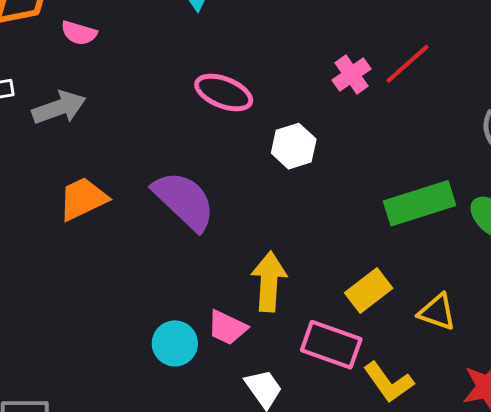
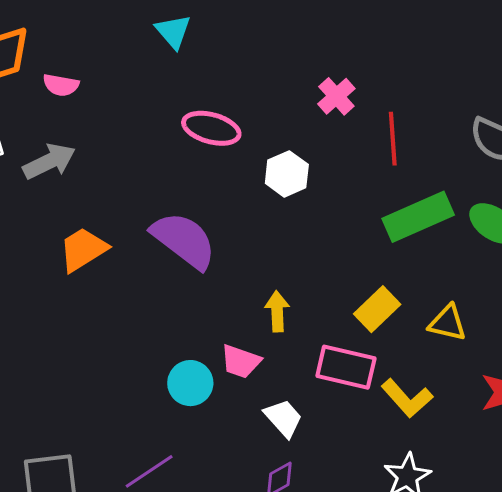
red line: (407, 64) -> (393, 139), moved, turned -46
yellow arrow: (269, 282) -> (277, 311), size x0.7

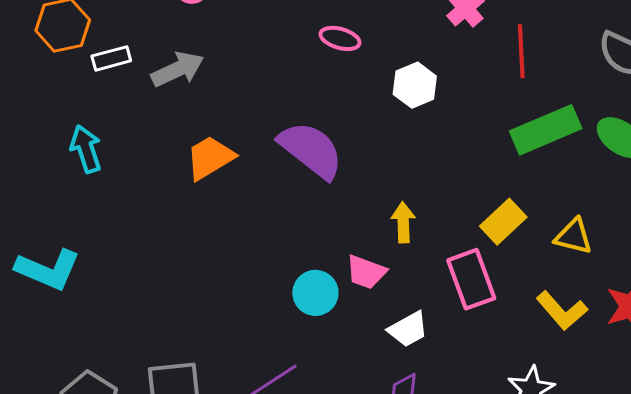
pink ellipse: (211, 128) -> (340, 38), size x0.7
pink rectangle: (346, 367) -> (471, 279), turned 56
yellow L-shape: (407, 398) -> (562, 311), moved
white trapezoid: (283, 418) -> (408, 329), turned 102

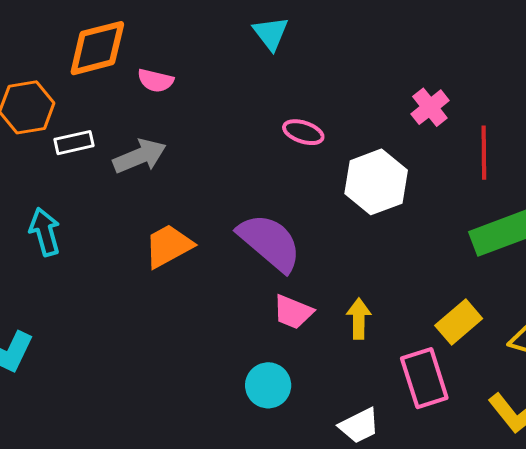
white hexagon: (415, 85) -> (376, 182), size x1.4
pink trapezoid: (366, 272) -> (293, 312), moved

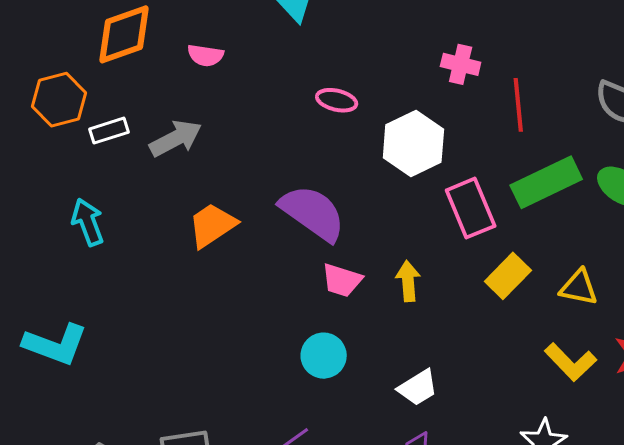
pink semicircle: (156, 81) -> (205, 55), moved
pink cross: (430, 107) -> (461, 64), turned -33
pink rectangle: (424, 378) -> (471, 208), moved

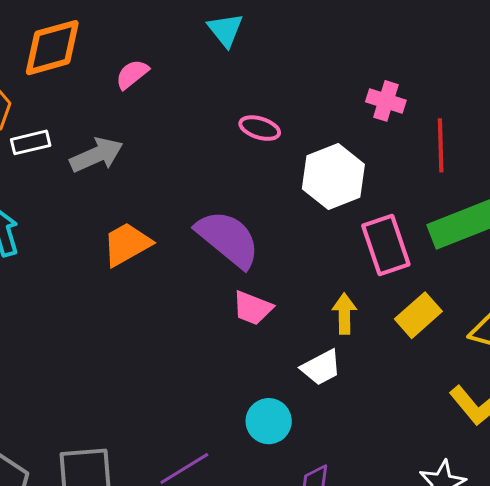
pink semicircle: (205, 55) -> (132, 74), turned 129
yellow arrow: (408, 281) -> (344, 314), moved
cyan circle: (324, 356) -> (269, 421), moved
white trapezoid: (418, 388) -> (321, 368), moved

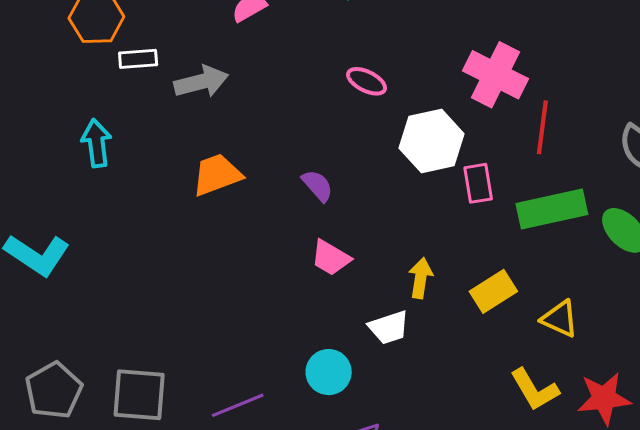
pink cross: (386, 101) -> (495, 75), size x1.6
purple semicircle: (228, 239) -> (318, 186), size x0.5
pink rectangle: (386, 245) -> (478, 183), moved, size x0.7

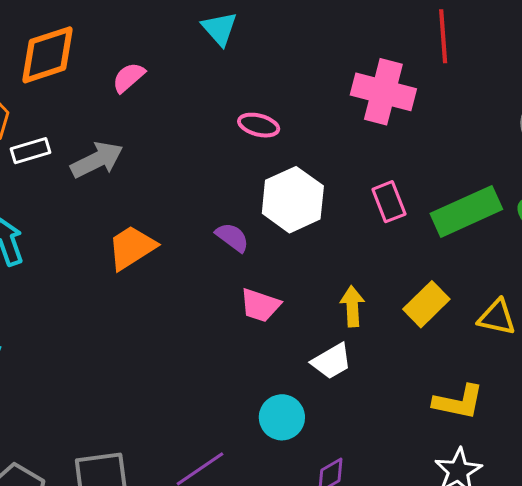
red line: (542, 127) -> (443, 36), moved
white hexagon: (432, 141) -> (293, 200), moved
yellow L-shape: (535, 390) -> (458, 402), moved, turned -36

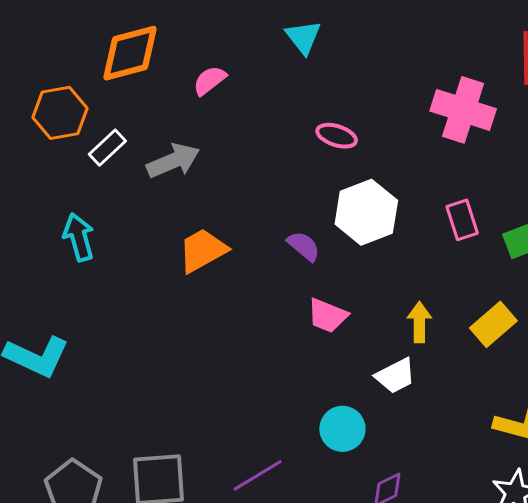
white rectangle: (31, 151) -> (107, 148), turned -30

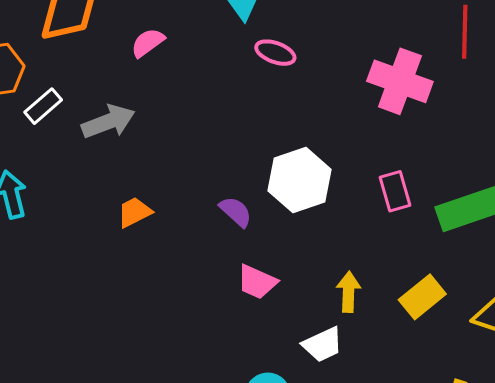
pink ellipse: (337, 136) -> (275, 53), moved
orange trapezoid: (203, 250) -> (134, 212), size x0.7

